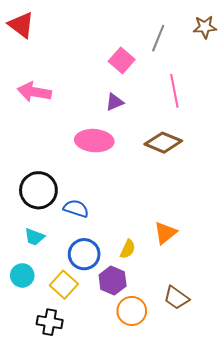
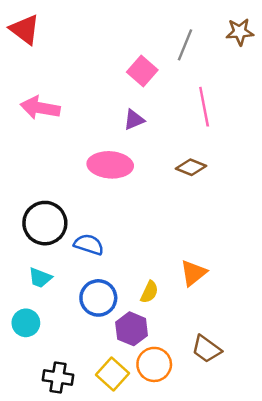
brown diamond: (163, 143) -> (191, 167), size x0.7
yellow square: (64, 285) -> (113, 374), moved

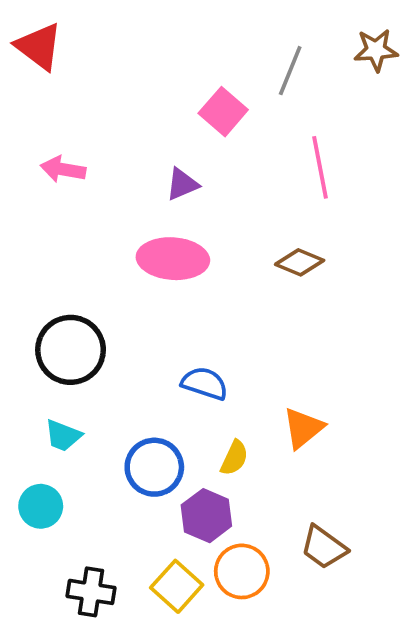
pink arrow: (40, 108) -> (63, 169), size x0.7
purple triangle: (134, 120) -> (182, 184), moved
blue semicircle: (89, 244) -> (205, 383), moved

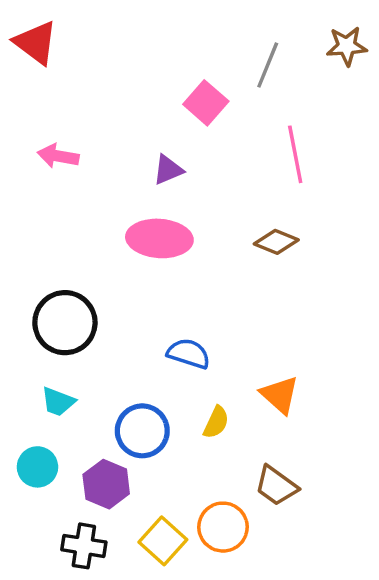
orange triangle: (303, 428) -> (280, 395), turned -39
purple hexagon: (206, 516) -> (106, 484), moved
brown trapezoid: (324, 547) -> (276, 486), moved

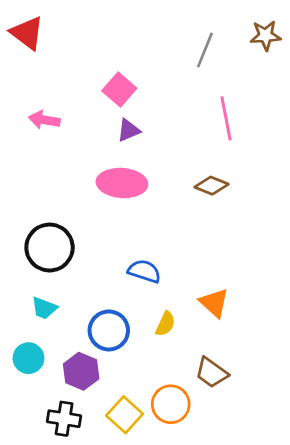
pink square: (206, 103) -> (119, 90), moved

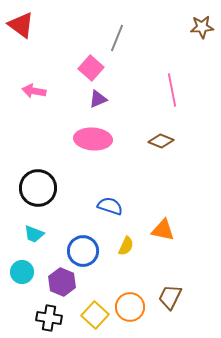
gray line: (205, 50) -> (117, 38), moved
orange triangle: (214, 303) -> (163, 230), turned -30
brown trapezoid: (211, 373) -> (170, 297), moved, turned 80

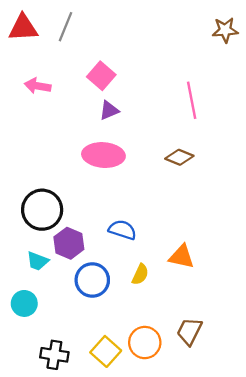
red triangle: (21, 25) -> (23, 28), turned -40
gray line: (117, 38) -> (66, 27), moved
pink arrow: (34, 91) -> (38, 86), moved
purple hexagon: (62, 282) -> (69, 243), moved

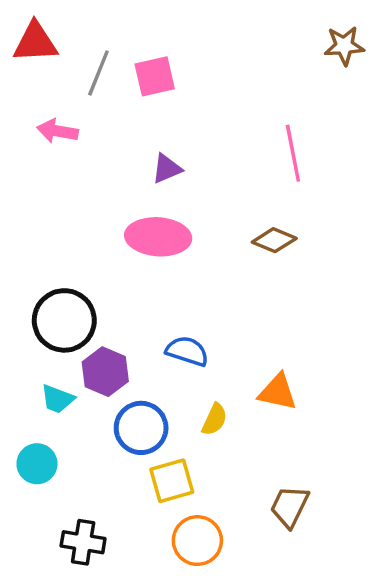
gray line: (66, 27) -> (98, 73), moved
pink square: (101, 76) -> (155, 76), moved, turned 36
orange circle: (145, 343) -> (197, 541), moved
yellow square: (106, 351) -> (172, 481), moved, turned 32

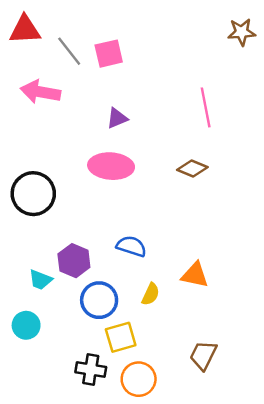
gray line: (98, 73) -> (69, 51), turned -60
pink arrow: (57, 131) -> (40, 92), size x1.4
black circle: (64, 320) -> (33, 194), moved
black cross: (83, 542) -> (91, 370), moved

